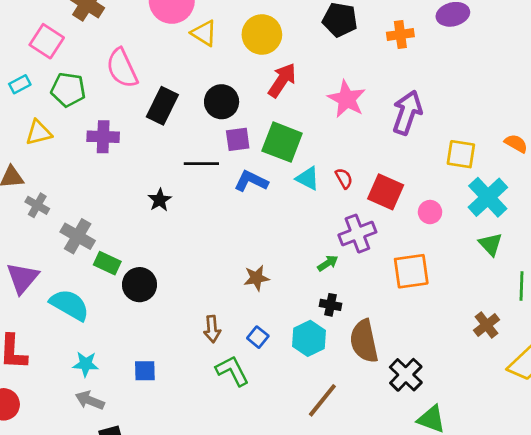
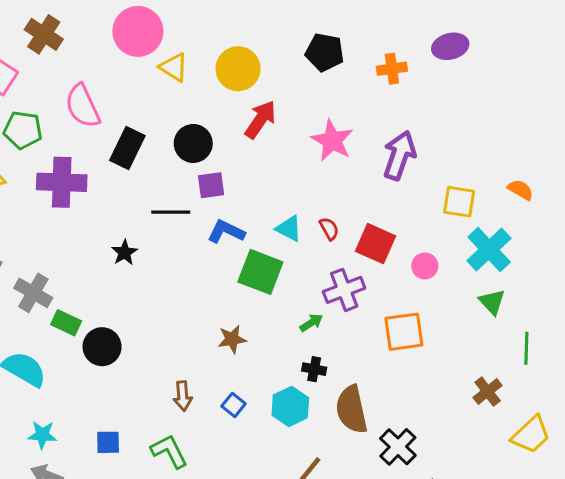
purple cross: (103, 137) -> (62, 182), size x1.4
green square: (282, 142) -> (260, 272), moved
green L-shape: (232, 371) -> (169, 451), moved

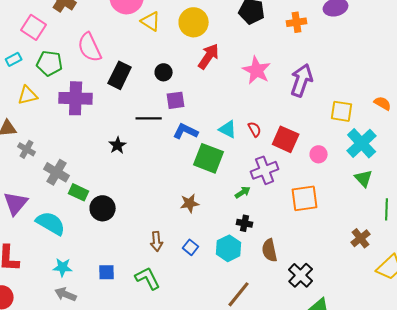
black circle: (193, 143) -> (164, 72), size x0.7
brown semicircle: (352, 409) -> (270, 250), size x0.7

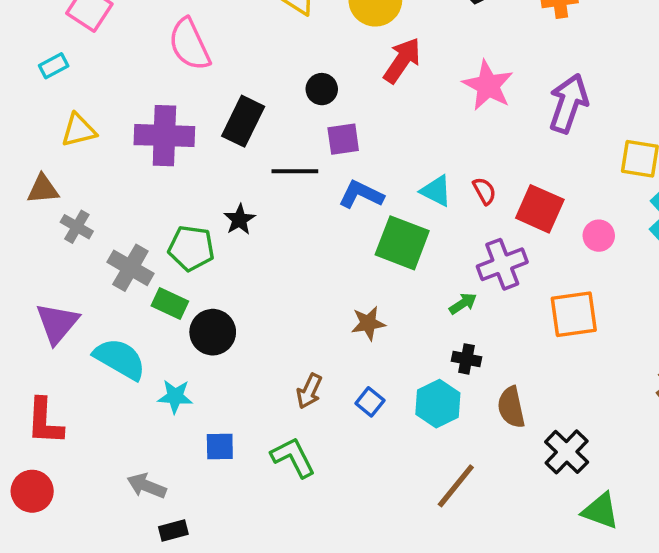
green pentagon: (50, 63) -> (191, 248), moved
black rectangle: (120, 75) -> (243, 121), moved
brown arrow: (157, 241) -> (309, 391), turned 30
cyan star: (63, 267) -> (175, 396), moved

